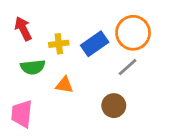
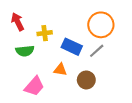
blue rectangle: (95, 44) -> (72, 47), moved, turned 60
orange triangle: (64, 85) -> (60, 70), moved
pink trapezoid: (22, 114) -> (34, 86), moved, turned -145

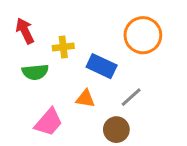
gray line: (97, 51) -> (131, 97), moved
brown circle: (86, 80) -> (116, 130), moved

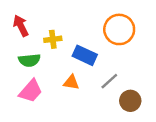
pink trapezoid: (49, 122) -> (31, 91), moved
brown circle: (116, 130) -> (130, 101), moved

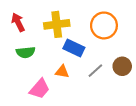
yellow cross: (53, 39) -> (57, 24), moved, size x1.6
pink trapezoid: (31, 91) -> (40, 89), moved
brown circle: (130, 101) -> (122, 66), moved

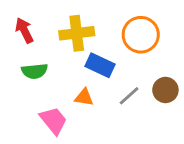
pink trapezoid: (40, 89) -> (53, 121), turned -80

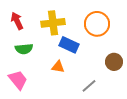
gray line: (129, 96) -> (89, 86), moved
pink trapezoid: (53, 121) -> (18, 80), moved

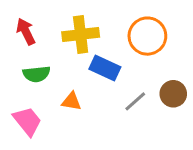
orange triangle: (58, 67) -> (71, 101), moved
gray line: (89, 86) -> (135, 101), moved

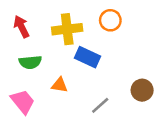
orange circle: (147, 36) -> (110, 20), moved, size x0.7
brown circle: (173, 94) -> (142, 90), moved
gray line: (135, 101) -> (100, 105), moved

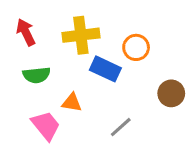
orange circle: (110, 20) -> (136, 47), moved
brown circle: (142, 90) -> (171, 93), moved
pink trapezoid: (23, 102) -> (46, 126), moved

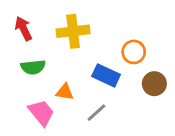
orange circle: (136, 47) -> (134, 52), moved
blue rectangle: (105, 69) -> (106, 75), moved
gray line: (121, 127) -> (96, 113), moved

